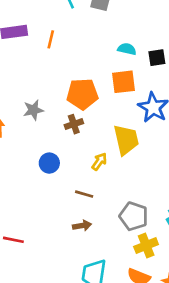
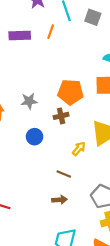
orange line: (51, 39) -> (51, 32), moved
blue circle: (49, 163) -> (35, 137), moved

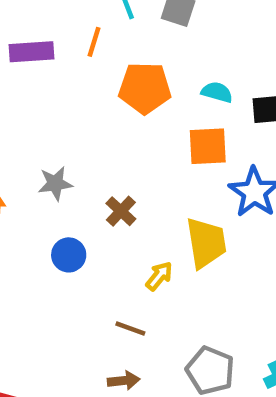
orange pentagon: (71, 92) -> (145, 88), moved
brown cross: (61, 116) -> (121, 211), turned -32

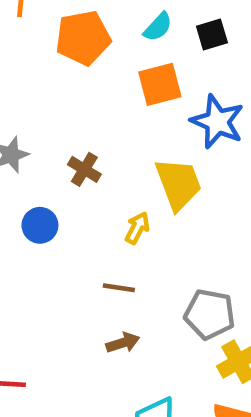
cyan semicircle: (217, 92) -> (158, 27), turned 128

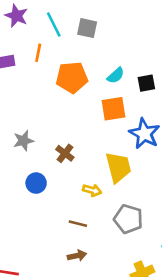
yellow arrow: (137, 228) -> (92, 190), turned 72
gray pentagon: (210, 314) -> (128, 219), moved

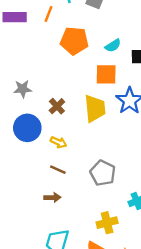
yellow trapezoid: (118, 167) -> (95, 108), moved
blue circle: (36, 183) -> (27, 128), size x1.5
yellow arrow: (92, 190) -> (59, 142), moved

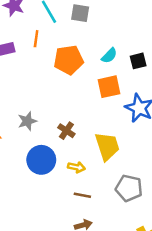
yellow trapezoid: (95, 108) -> (107, 146), moved

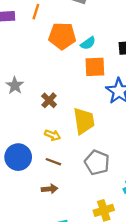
cyan semicircle: (109, 56) -> (88, 43), moved
gray star: (27, 121) -> (15, 85), turned -30
blue circle: (41, 160) -> (18, 157), moved

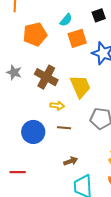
orange pentagon: (62, 36) -> (35, 34), moved
brown cross: (49, 100) -> (46, 77), size x1.6
brown arrow: (50, 189) -> (71, 161), moved

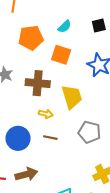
orange square: (77, 38) -> (61, 55), moved, turned 30
brown cross: (46, 77) -> (38, 83), turned -30
brown arrow: (71, 161) -> (26, 174), moved, size x1.5

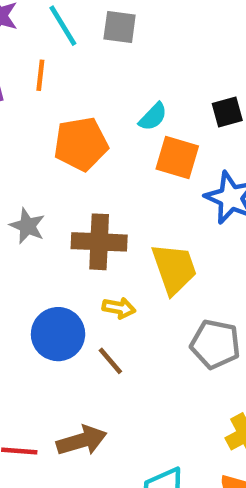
orange square: (61, 55) -> (177, 157), moved
blue circle: (18, 138) -> (58, 334), moved
brown line: (50, 138) -> (110, 361), moved, turned 40

